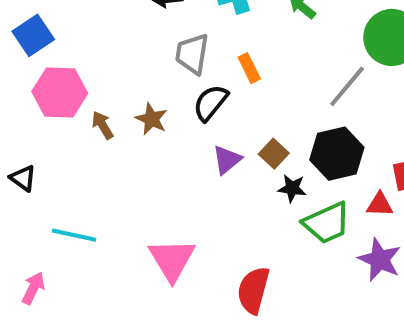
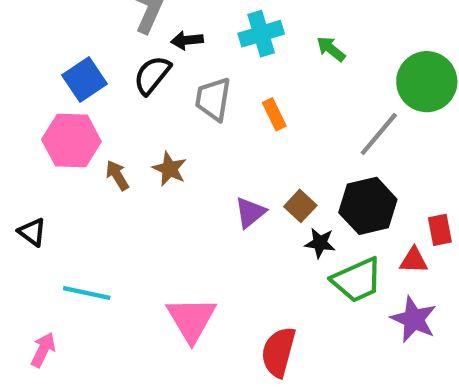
blue square: (33, 35) -> (85, 79), moved
black semicircle: (211, 103) -> (152, 75), moved

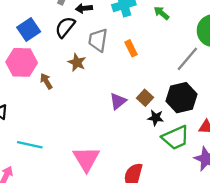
brown star: (170, 169) -> (77, 62), moved

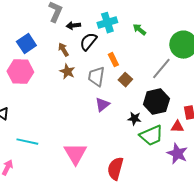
black semicircle: (65, 27) -> (88, 42), moved
gray trapezoid: (98, 40) -> (96, 77), moved
brown arrow: (46, 81) -> (63, 50), moved
brown square: (145, 98) -> (125, 80), moved

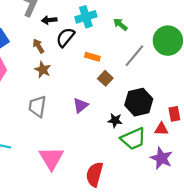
orange rectangle: (113, 60) -> (92, 57), turned -48
gray line: (161, 69) -> (134, 56), moved
gray trapezoid: (96, 77) -> (37, 106), moved

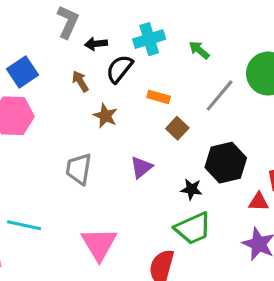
brown star: (43, 70) -> (105, 116), moved
green trapezoid: (133, 139) -> (193, 228), moved

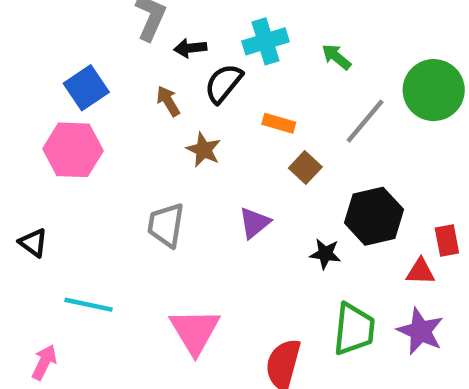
green trapezoid: (193, 228) -> (354, 329), moved, turned -60

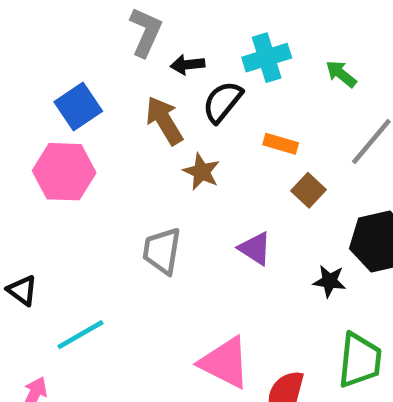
brown arrow: (168, 101) -> (164, 120), size x1.5
purple triangle: (254, 223) -> (255, 249), turned -48
black triangle: (33, 243) -> (22, 290), moved
cyan line: (89, 305) -> (80, 335), turned -42
pink triangle: (195, 331) -> (225, 363), moved, turned -32

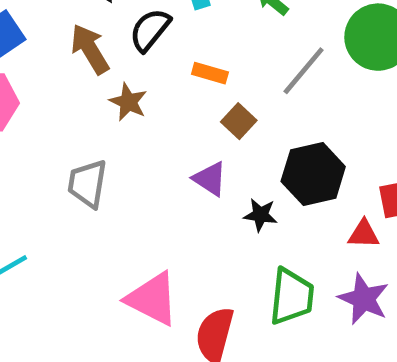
purple triangle: (255, 249) -> (210, 179), moved

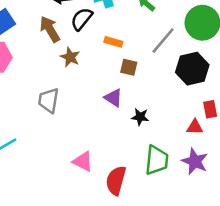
brown square: (239, 121) -> (129, 67), turned -30
black hexagon: (313, 174) -> (192, 69), moved
pink triangle: (152, 299) -> (83, 161), size x0.7

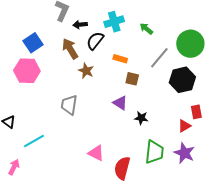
red triangle: (195, 127) -> (184, 126), turned -32

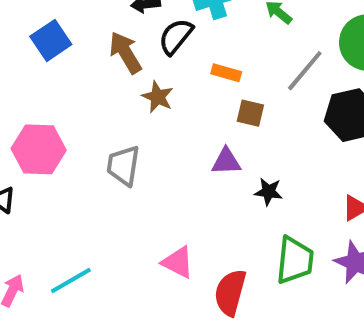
pink hexagon: (27, 71) -> (39, 149), moved
purple triangle: (120, 103) -> (226, 161), turned -35
cyan line: (34, 141) -> (71, 280), moved

